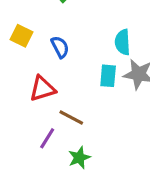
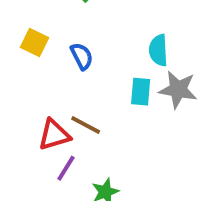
red triangle: (42, 89) -> (54, 135), moved
brown line: (71, 118) -> (86, 125), moved

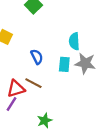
blue semicircle: (82, 56) -> (37, 57), moved
purple line: (66, 168) -> (11, 104), moved

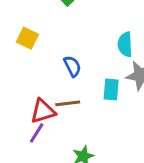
cyan rectangle: (64, 64) -> (111, 89), moved
brown line: (33, 83) -> (68, 103), turned -35

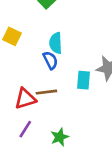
cyan semicircle: (125, 44) -> (56, 43), moved
purple line: (37, 133) -> (25, 129), moved

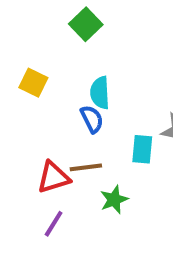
green star: (60, 137) -> (114, 200), moved

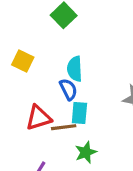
cyan rectangle: (142, 149) -> (79, 113), moved
red triangle: (54, 177) -> (38, 118), moved

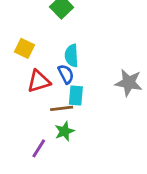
red triangle: (38, 118) -> (39, 81), moved
green star: (86, 152) -> (64, 131), moved

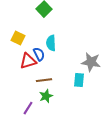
blue semicircle: (66, 74) -> (39, 54), moved
cyan rectangle: (76, 96) -> (79, 80), moved

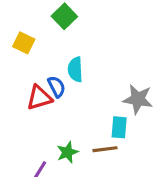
yellow square: (18, 38) -> (24, 43), moved
brown line: (44, 80) -> (105, 149), moved

